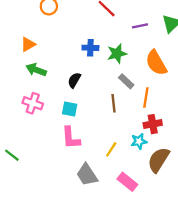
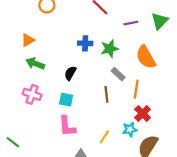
red cross: (153, 124) -> (143, 113), turned -35

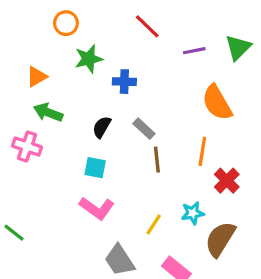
green star: (110, 49) -> (89, 59), moved
gray rectangle: (118, 74) -> (144, 129), moved
pink cross: (32, 94) -> (27, 147), moved
red cross: (143, 113) -> (227, 181), moved
pink L-shape: (67, 126) -> (97, 208), turned -50

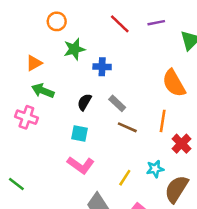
purple line: (194, 51) -> (156, 23), moved
brown line: (157, 160) -> (127, 127), turned -60

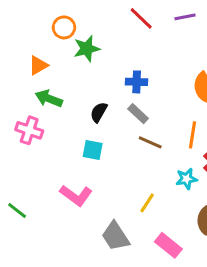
orange circle: (57, 21) -> (64, 27), moved
blue cross: (102, 67) -> (137, 82), moved
pink L-shape: (81, 165) -> (76, 195), moved
cyan star: (155, 169) -> (186, 179), moved

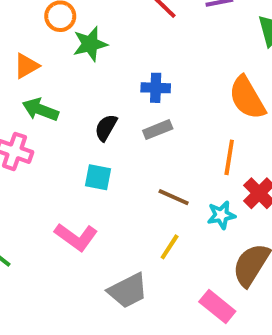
gray rectangle: (138, 114) -> (158, 130), turned -65
brown line: (150, 142) -> (174, 197), moved
gray trapezoid: (115, 236) -> (128, 291), turned -84
pink rectangle: (168, 245) -> (217, 307), moved

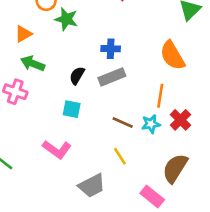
green star: (90, 44) -> (66, 19), turned 30
gray rectangle: (158, 130) -> (112, 77), size x1.4
cyan star: (221, 215) -> (151, 124), moved
yellow line: (170, 247) -> (120, 156), turned -66

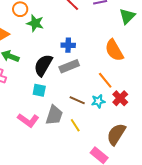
black semicircle: (77, 76) -> (43, 65), size x1.6
orange line: (160, 96) -> (105, 80), turned -48
gray trapezoid: (92, 186) -> (54, 115), moved, turned -45

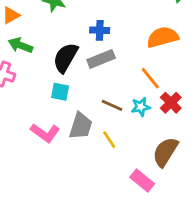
orange semicircle: (114, 50) -> (163, 37), turned 105

